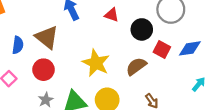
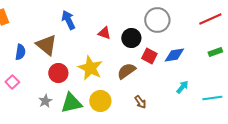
red triangle: (112, 15) -> (104, 33), moved
red circle: (43, 70) -> (58, 73), moved

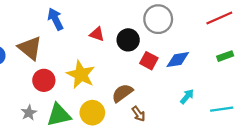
brown semicircle: (126, 71) -> (122, 93), moved

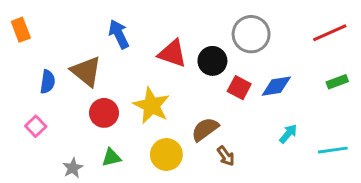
red triangle: (97, 34) -> (172, 53), size x1.5
gray star: (29, 113) -> (73, 168), moved
green triangle: (59, 115) -> (111, 157), moved, size x0.6

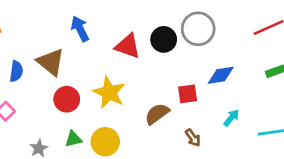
black circle: (212, 61) -> (164, 39), moved
red square: (239, 88) -> (188, 94), moved, turned -36
yellow circle: (166, 155) -> (105, 142), moved
brown arrow: (226, 156) -> (193, 138), moved

